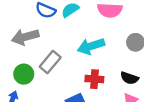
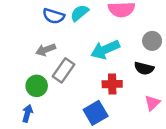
gray arrow: (25, 37) -> (46, 50), moved, size x0.7
black semicircle: (129, 78) -> (144, 68), moved

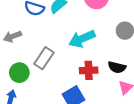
gray arrow: (46, 50) -> (13, 36), moved
black semicircle: (144, 68) -> (117, 67), moved

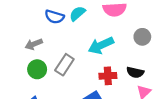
green circle: (19, 73) -> (37, 69), moved

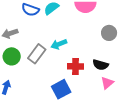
cyan arrow: (101, 45) -> (59, 44), moved, size x0.7

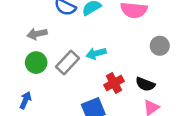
red cross: (75, 66) -> (114, 83), turned -35

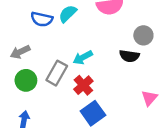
red cross: (114, 83) -> (83, 85), moved
black semicircle: (145, 84) -> (129, 56), moved

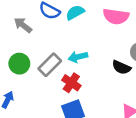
gray arrow: (20, 52) -> (23, 25), moved, turned 48
red cross: (83, 85) -> (71, 83), turned -30

